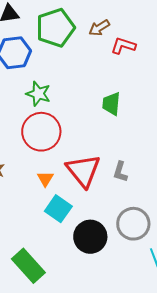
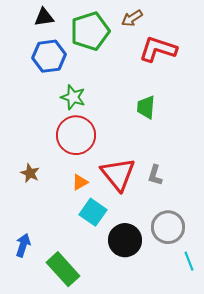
brown arrow: (99, 28) -> (132, 18), moved
red L-shape: (123, 46) -> (158, 49), size x1.5
orange triangle: (45, 179) -> (80, 182), turned 30

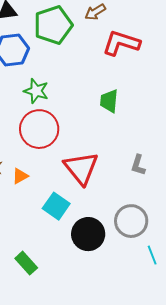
gray L-shape: (155, 175) -> (138, 165), moved
orange triangle: (80, 182) -> (20, 176), moved
green rectangle: (63, 269) -> (26, 263), size x0.7

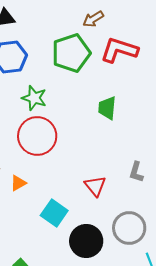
green pentagon: (53, 25) -> (71, 53), moved
red triangle: (81, 168) -> (95, 186), moved, size x0.6

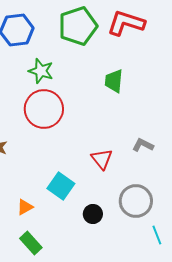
gray L-shape: (136, 172) -> (143, 145), turned 100
orange triangle: (18, 183) -> (25, 207), moved
black circle: (86, 241) -> (93, 214), size x0.6

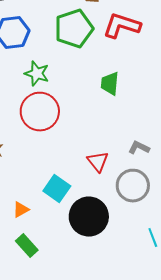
gray circle: (136, 201) -> (133, 186), moved
black circle: (93, 214) -> (89, 217), size x2.0

